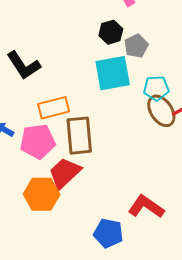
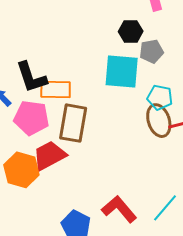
black L-shape: (24, 65) -> (31, 77), moved

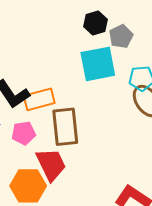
pink pentagon: (31, 118) -> (24, 133), size x0.7
red trapezoid: (49, 155) -> (51, 164), turned 108

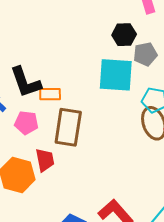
orange rectangle: (39, 99) -> (50, 94), size x0.7
red trapezoid: (51, 164) -> (45, 160), size x0.7

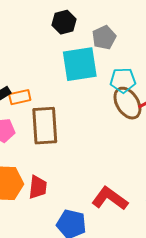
black hexagon: (124, 35) -> (64, 22), moved
red trapezoid: (45, 160) -> (38, 187), moved, turned 30

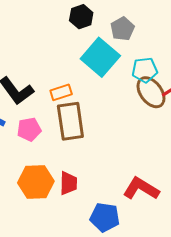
cyan square: (80, 64) -> (100, 57), turned -36
orange rectangle: (20, 97) -> (61, 92), moved

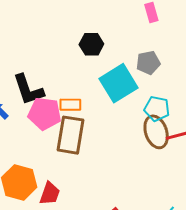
black hexagon: (81, 17) -> (91, 44), moved
pink pentagon: (29, 129) -> (45, 114), moved, size x1.4

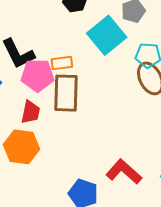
red trapezoid: (50, 194) -> (30, 112), moved

